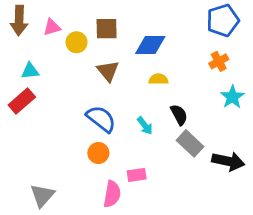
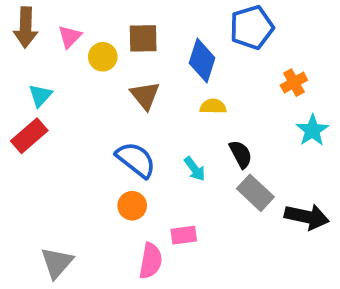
blue pentagon: (223, 20) -> (252, 27), moved
pink triangle: (52, 27) -> (70, 37), turned -30
blue diamond: (150, 45) -> (202, 60), turned -72
cyan triangle: (30, 71) -> (40, 95), turned -42

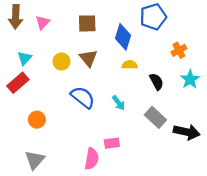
yellow circle: (103, 57) -> (61, 61), moved
black semicircle: (241, 154) -> (157, 82), moved
orange circle: (132, 206) -> (37, 120), moved

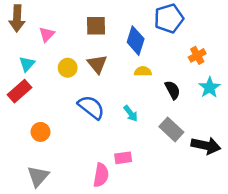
pink triangle: (42, 22) -> (47, 34), moved

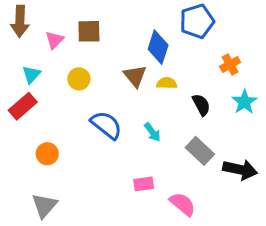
brown square: (96, 26) -> (89, 31), moved
brown triangle: (97, 64) -> (135, 76), moved
pink semicircle: (101, 175) -> (183, 204), moved, turned -60

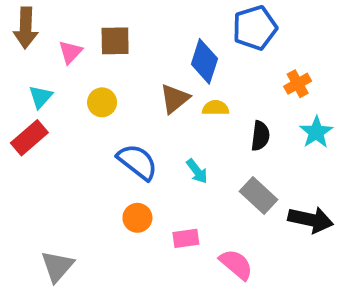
brown triangle: (135, 76) -> (175, 99), turned 30
black semicircle: (201, 105) -> (260, 136), turned 35
orange circle: (47, 154) -> (137, 218), moved

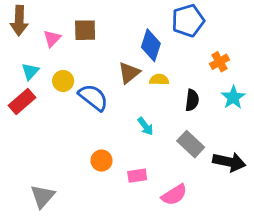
yellow circle: (102, 102) -> (63, 81), moved
blue semicircle: (137, 162) -> (93, 97), moved
pink semicircle: (236, 264) -> (174, 195), turned 108

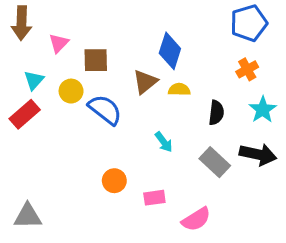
blue pentagon: (188, 21) -> (249, 23), moved
brown square: (85, 30) -> (96, 60), moved
black arrow: (229, 162) -> (258, 154), moved
gray triangle: (43, 196) -> (28, 216), moved, turned 48

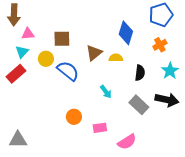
pink triangle: (59, 43) -> (28, 34), moved, turned 40
blue diamond: (170, 51) -> (126, 33), moved

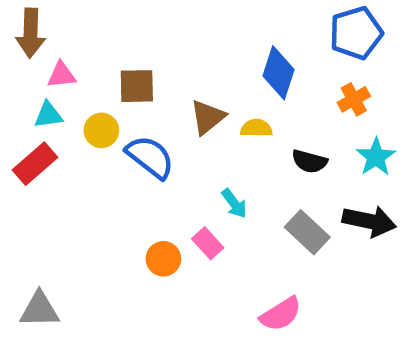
cyan triangle: (22, 52) -> (48, 115), turned 40
black semicircle: (140, 73) -> (309, 161), turned 98
pink rectangle: (100, 128) -> (208, 243), moved, turned 56

